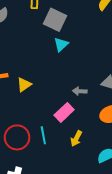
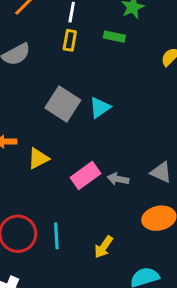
gray square: (55, 20) -> (63, 104), moved
pink rectangle: (64, 112) -> (85, 175), moved

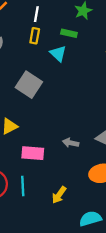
cyan triangle: (100, 108) -> (58, 53), moved, turned -42
pink rectangle: (85, 175) -> (33, 153), moved, turned 40

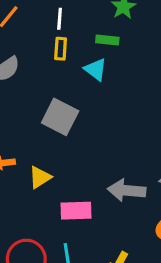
gray arrow: (71, 143) -> (127, 190), size x1.6

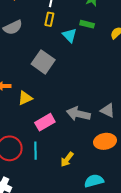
green rectangle: (107, 40) -> (87, 24), moved
pink rectangle: (76, 211) -> (45, 122), turned -36

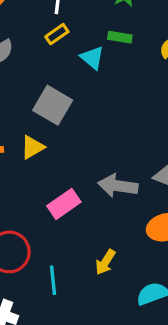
yellow rectangle: (49, 19) -> (57, 34), turned 48
yellow triangle: (25, 98) -> (32, 147), moved
cyan line: (35, 151) -> (53, 280), moved

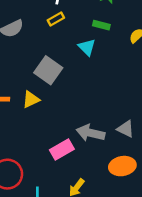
cyan triangle: (92, 58) -> (87, 47), moved
pink rectangle: (64, 204) -> (62, 149), moved

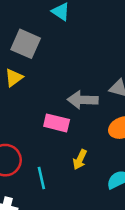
pink rectangle: (62, 149) -> (57, 123), turned 55

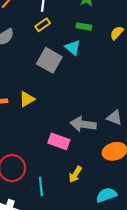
gray square: (26, 44) -> (49, 60), moved

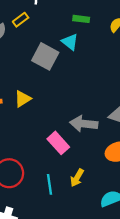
yellow rectangle: (43, 25) -> (21, 20), moved
pink rectangle: (59, 141) -> (58, 143), turned 30
cyan line: (41, 187) -> (50, 184), moved

